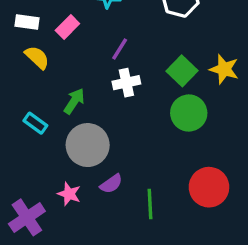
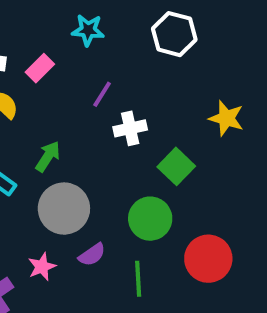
green square: (182, 71) -> (176, 166), moved
white cross: (126, 83) -> (130, 128), moved
green circle: (189, 113) -> (150, 219), moved
pink star: (69, 194) -> (42, 267), turned 30

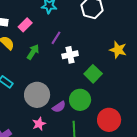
green arrow: (48, 156) -> (33, 52), moved
purple semicircle: (92, 255) -> (59, 107), moved
pink star: (42, 267) -> (39, 124), moved

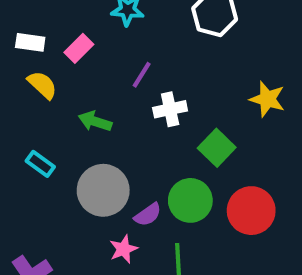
green arrow: (33, 52) -> (95, 121), moved, turned -105
red circle: (109, 120) -> (251, 211), moved
pink star: (39, 124) -> (123, 249), moved

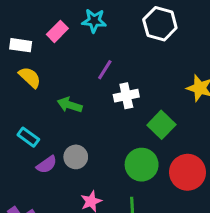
pink rectangle: (79, 48) -> (57, 31), moved
gray circle: (103, 190) -> (76, 157), size x0.6
purple semicircle: (148, 215) -> (47, 165), moved

